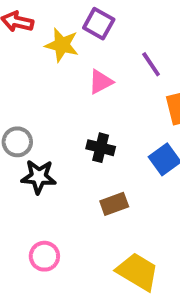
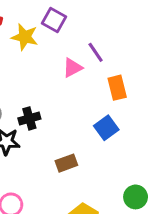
pink triangle: (101, 82) -> (72, 68), moved
black cross: (101, 148) -> (29, 118), moved, turned -30

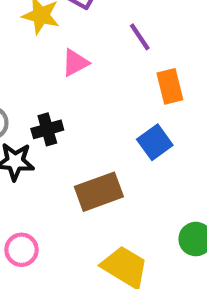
pink triangle: (72, 68) -> (75, 63), moved
brown rectangle: (66, 163) -> (99, 192), size x1.5

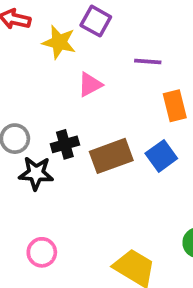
purple line: (140, 37) -> (148, 61), turned -52
brown rectangle: (99, 192) -> (111, 156), moved

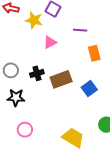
blue square: (161, 156) -> (89, 88), moved
black star: (36, 173) -> (16, 98), moved

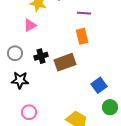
pink triangle: (50, 42) -> (30, 25), moved
orange rectangle: (94, 53) -> (82, 36), moved
blue square: (89, 88) -> (99, 85), moved

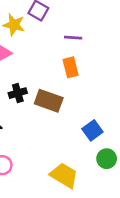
brown rectangle: (65, 62) -> (49, 101), turned 40

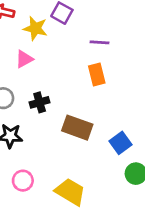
brown rectangle: (49, 101) -> (77, 128), moved
yellow trapezoid: (64, 175) -> (70, 192), moved

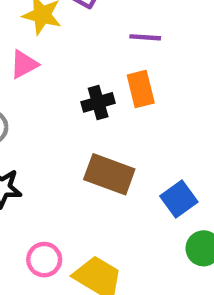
black cross: (40, 102) -> (98, 102), moved
pink circle: (23, 181) -> (44, 260), moved

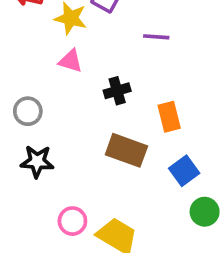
pink triangle: (24, 64) -> (71, 61), moved, turned 45
orange rectangle: (141, 89) -> (169, 117), moved

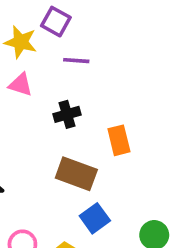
purple line: (156, 37) -> (76, 61), moved
blue square: (184, 171) -> (95, 218), moved

